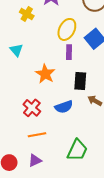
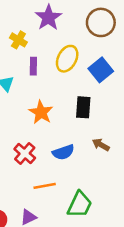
purple rectangle: (69, 52) -> (33, 66), moved
black rectangle: (80, 81) -> (83, 107), moved
orange line: (37, 135) -> (45, 186), moved

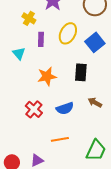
orange star: (41, 112) -> (47, 76), turned 30
orange line: (45, 186) -> (60, 139), moved
green trapezoid: (80, 205) -> (96, 150), moved

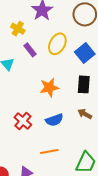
purple rectangle: (41, 39) -> (30, 50), turned -40
black rectangle: (81, 72) -> (84, 84), moved
orange star: (47, 76) -> (49, 87), moved

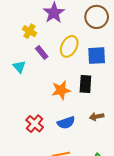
blue square: (85, 53) -> (97, 56), turned 36
black rectangle: (84, 84) -> (85, 84), moved
brown arrow: (85, 114) -> (97, 117), turned -40

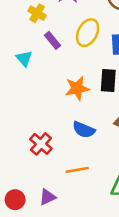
blue semicircle: (66, 123) -> (84, 130), turned 42
red cross: (35, 124) -> (41, 144), moved

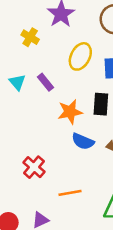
purple rectangle: (53, 40) -> (46, 82), moved
blue semicircle: (84, 130) -> (83, 141), moved

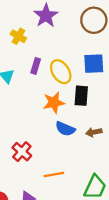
yellow ellipse: (80, 56) -> (61, 72), moved, turned -60
purple rectangle: (46, 82) -> (36, 66), moved, turned 56

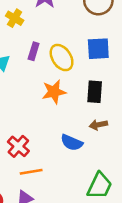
black rectangle: (81, 96) -> (95, 92), moved
blue semicircle: (65, 129) -> (72, 143), moved
orange line: (54, 174) -> (31, 172), moved

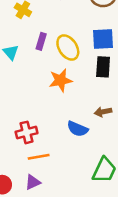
black rectangle: (95, 92) -> (103, 67), moved
red cross: (18, 146) -> (27, 132), turned 35

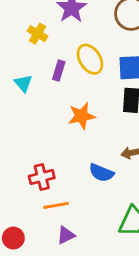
yellow ellipse: (68, 47) -> (90, 59), moved
purple triangle: (33, 182) -> (66, 235), moved

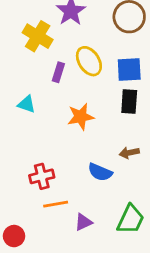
yellow cross: (37, 34) -> (38, 36), size x1.5
cyan triangle: (23, 83) -> (26, 104), moved, turned -30
purple triangle: (66, 235) -> (83, 222), moved

